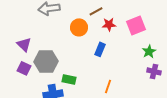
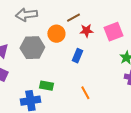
gray hexagon: (46, 61) -> (32, 48), moved
orange line: (108, 86) -> (85, 93), turned -48

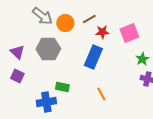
gray arrow: (26, 15) -> (42, 16), turned -135
orange circle: (56, 34) -> (65, 23), moved
blue rectangle: (77, 56) -> (93, 57), size x1.6

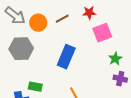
red star: (102, 32) -> (89, 13), moved

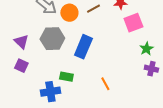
blue rectangle: (66, 57) -> (83, 47), moved

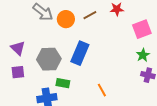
pink square: (133, 23) -> (142, 29), moved
gray hexagon: (52, 39) -> (49, 59), moved
purple square: (21, 66) -> (18, 72), turned -32

